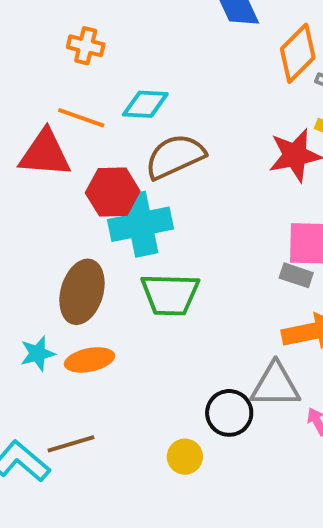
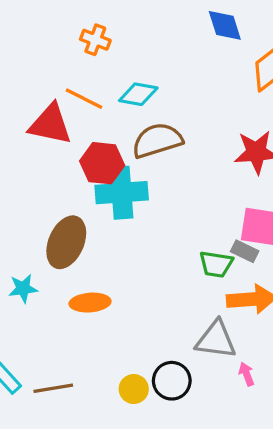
green trapezoid: (170, 294) -> (216, 264), moved, size x0.7
orange ellipse: (90, 360) -> (90, 303), moved
black circle: (229, 413) -> (172, 381), moved
brown line: (71, 444) -> (53, 388), moved

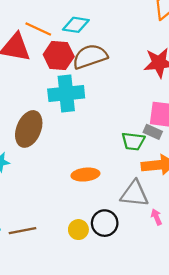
red hexagon: (102, 163) -> (59, 56), moved
orange ellipse: (90, 303) -> (85, 175), moved

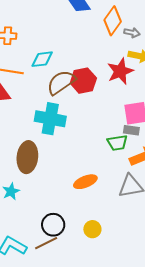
red hexagon: (59, 56) -> (83, 81), moved
cyan cross: (66, 93) -> (50, 119), turned 32
black circle: (105, 223) -> (53, 225), moved

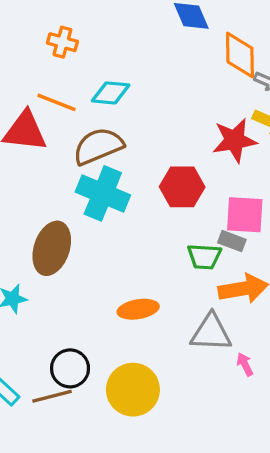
orange diamond: (113, 21) -> (240, 55), turned -48
red hexagon: (83, 81) -> (182, 187), moved
brown semicircle: (61, 82) -> (98, 146), moved
yellow circle: (92, 229) -> (133, 390), size x1.8

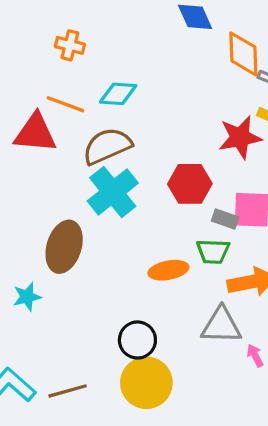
cyan cross: (103, 193) -> (113, 192), turned 30
gray rectangle: (232, 241) -> (225, 219), moved
orange ellipse: (138, 309) -> (168, 270), moved
black circle: (70, 368) -> (137, 340), moved

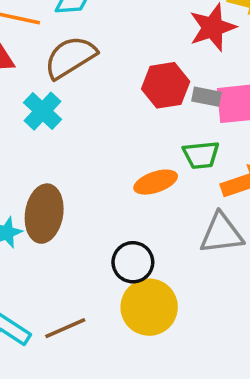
cyan cross: (113, 192) -> (43, 111), moved, size x0.7
gray rectangle: (225, 219) -> (207, 97), moved
brown ellipse: (64, 247) -> (44, 214), moved

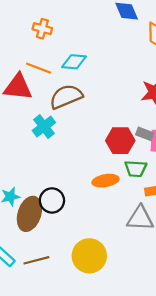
red hexagon: (166, 85) -> (120, 141), moved
brown ellipse: (44, 214) -> (29, 214), moved
black circle: (133, 262) -> (52, 200), moved

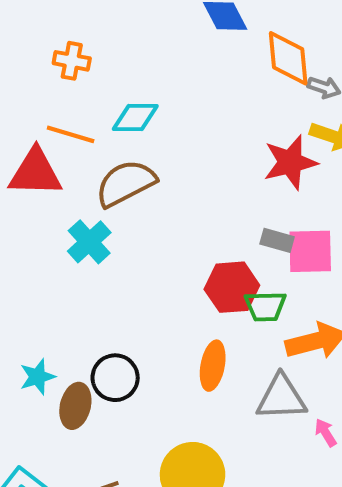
red hexagon: (120, 141) -> (232, 287), moved
orange ellipse: (105, 181) -> (213, 366), moved, turned -65
brown ellipse: (29, 214) -> (75, 406), size x0.7

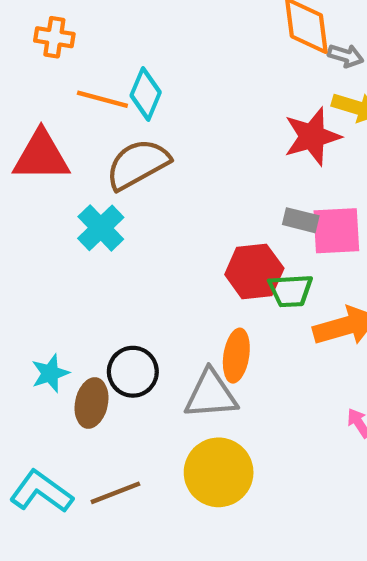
orange cross: (72, 61) -> (54, 37), moved
cyan diamond: (135, 117) -> (146, 94), turned -66
orange line: (71, 134) -> (102, 99), moved
gray triangle: (281, 398) -> (211, 394), moved

